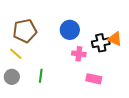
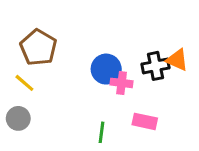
blue circle: (70, 30) -> (106, 69), moved
brown pentagon: (25, 31) -> (38, 47), turned -30
green line: (41, 76) -> (102, 132), moved

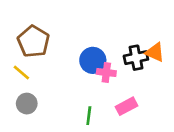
gray circle: (18, 118) -> (27, 104), moved
pink rectangle: (145, 121) -> (127, 106), turned -40

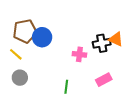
brown pentagon: (33, 41) -> (25, 31), turned 30
blue circle: (93, 60) -> (42, 37), moved
pink rectangle: (127, 106) -> (104, 80), moved

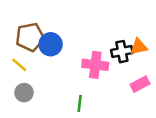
orange triangle: (116, 39) -> (139, 47), turned -35
pink cross: (79, 54) -> (95, 65), size x1.5
pink rectangle: (104, 80) -> (140, 84), moved

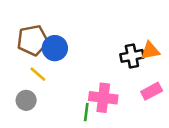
yellow line: (19, 65) -> (38, 74), moved
pink cross: (95, 65) -> (103, 98), moved

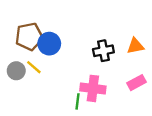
black cross: (132, 56) -> (103, 51), moved
gray circle: (26, 100) -> (16, 71), moved

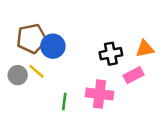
pink rectangle: (137, 83) -> (134, 75), moved
green line: (78, 101) -> (64, 102), moved

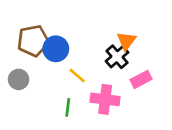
orange triangle: (145, 49) -> (126, 41), moved, turned -42
black cross: (111, 54) -> (117, 57), turned -30
yellow line: (37, 71) -> (77, 75), moved

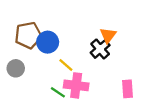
pink rectangle: (141, 79) -> (127, 89), moved, turned -66
pink cross: (105, 99) -> (76, 85), moved
green line: (68, 107) -> (58, 92), turned -63

